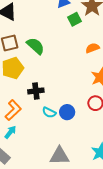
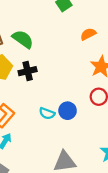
black cross: (36, 91) -> (28, 71), moved

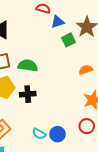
green semicircle: (23, 39) -> (28, 66), turned -36

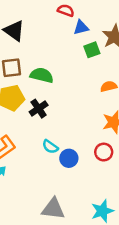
black cross: (28, 94) -> (39, 109), turned -35
cyan semicircle: (39, 134) -> (50, 147), moved

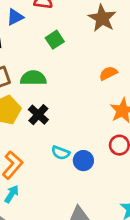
blue triangle: (81, 27) -> (15, 17), moved
green square: (92, 50) -> (55, 40), moved

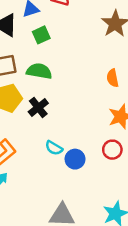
green square: (55, 40) -> (41, 35), moved
orange semicircle: (108, 73) -> (113, 78), turned -84

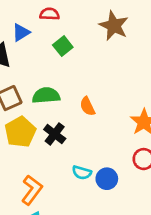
green square: (41, 35) -> (63, 46), moved
orange semicircle: (113, 78) -> (87, 106), moved

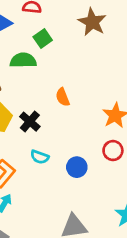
green semicircle: (46, 95) -> (23, 60), moved
cyan semicircle: (82, 173) -> (40, 157), moved

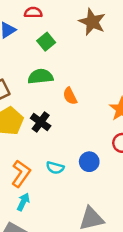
green semicircle: (23, 60) -> (40, 76), moved
cyan semicircle: (40, 157) -> (55, 168), moved

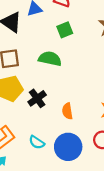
orange semicircle: (70, 96) -> (67, 111), moved
blue circle: (89, 162) -> (68, 147), size x1.5

